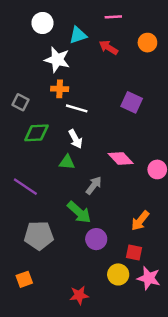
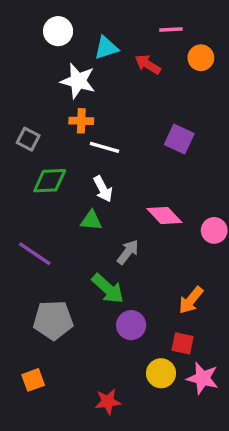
pink line: (113, 17) -> (171, 29), moved

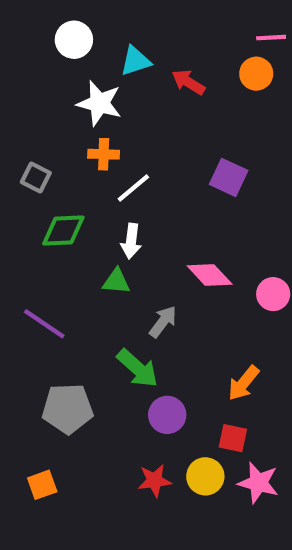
pink line: (171, 29) -> (271, 38), moved
white line: (105, 147) -> (133, 188), turned -56
white arrow: (103, 189) -> (131, 241), turned 35
red star: (108, 402) -> (154, 481), moved

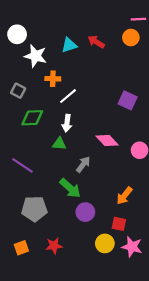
white circle: (74, 40) -> (17, 34), moved
cyan triangle: (135, 61) -> (69, 45), moved
white star: (99, 103) -> (35, 56), moved
purple square: (229, 177) -> (128, 100), moved
red star: (154, 481) -> (54, 246), moved

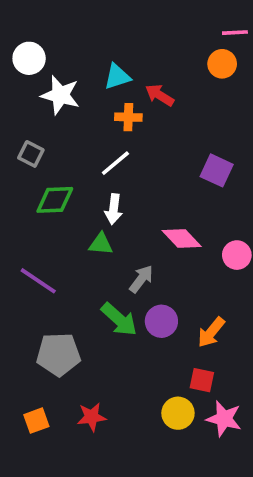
red arrow: (96, 42) -> (160, 95), moved
orange cross: (53, 79) -> (128, 117), moved
purple circle: (85, 212) -> (161, 321), moved

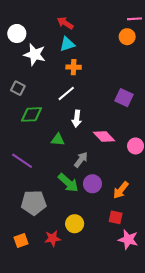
red arrow: (160, 95) -> (65, 23), moved
white arrow: (114, 209) -> (77, 119), moved
yellow circle: (178, 413) -> (75, 224), moved

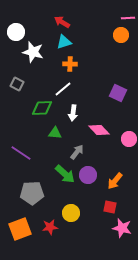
green diamond: (32, 114) -> (42, 108), moved
orange square: (21, 241) -> (20, 229), size x1.6

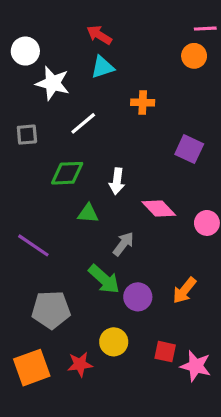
orange cross: (70, 64) -> (143, 102), moved
gray square: (17, 84) -> (27, 135), turned -32
white line: (63, 89) -> (83, 123), moved
purple circle: (88, 175) -> (138, 297), moved
red square: (110, 207) -> (165, 352), moved

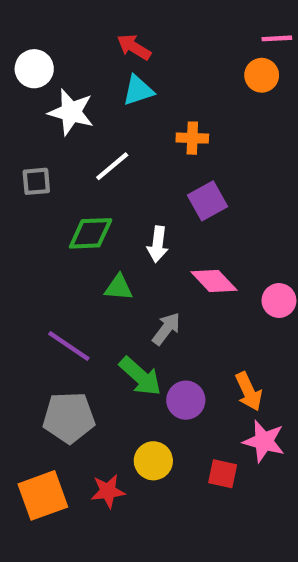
purple square: (189, 149) -> (207, 201), moved, turned 36
purple line: (33, 245) -> (69, 346), moved
orange arrow: (184, 290) -> (249, 391), turned -64
pink star: (196, 366) -> (264, 441), moved

